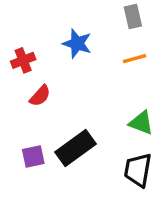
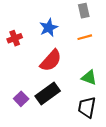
blue star: (77, 43) -> (49, 28), turned 30
red semicircle: (40, 96) -> (51, 61), moved, size x1.6
purple square: (33, 157) -> (21, 99), turned -32

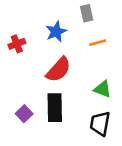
gray rectangle: (84, 11) -> (87, 13), moved
black rectangle: (48, 93) -> (55, 108), turned -55

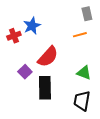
gray rectangle: (87, 13) -> (87, 14), moved
blue star: (56, 32) -> (32, 26), moved
purple square: (24, 114) -> (25, 72), moved

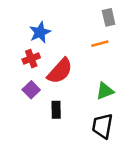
red cross: (14, 36) -> (31, 59), moved
green triangle: (84, 73) -> (105, 91), turned -42
black rectangle: (45, 88) -> (56, 110), size x0.6

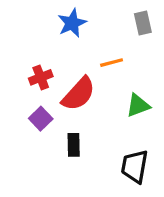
blue star: (40, 32) -> (72, 23), moved
orange line: (100, 44) -> (112, 63), moved
green triangle: (105, 91) -> (138, 105), moved

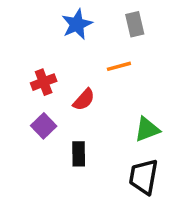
gray rectangle: (143, 23) -> (135, 24), moved
red semicircle: (79, 94) -> (84, 100), size x0.6
green triangle: (138, 105) -> (147, 129), moved

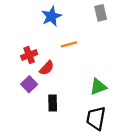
gray rectangle: (135, 24) -> (101, 13), moved
orange line: (119, 66) -> (69, 44), moved
red semicircle: (84, 100) -> (47, 68), moved

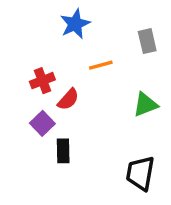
gray rectangle: (101, 13) -> (147, 41), moved
green triangle: (98, 87) -> (145, 105), moved
black rectangle: (53, 103) -> (63, 151), moved

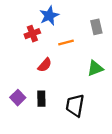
red cross: (42, 81) -> (32, 34), moved
purple square: (42, 123) -> (18, 98), moved
black trapezoid: (140, 173) -> (75, 105), moved

